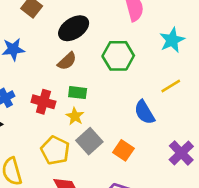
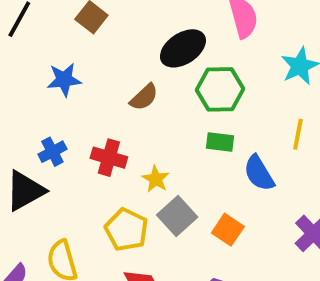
black ellipse: (74, 28) -> (183, 48), moved
yellow line: (171, 86) -> (298, 134), turned -48
green rectangle: (78, 93) -> (220, 142), moved

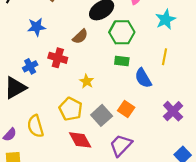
red cross: (109, 158) -> (58, 58), moved
gray square: (177, 216) -> (102, 115), moved

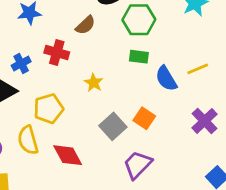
yellow line: (164, 57) -> (198, 69), moved, turned 56
yellow pentagon: (71, 109) -> (49, 109), moved, turned 30
red diamond: (80, 140) -> (68, 155), moved

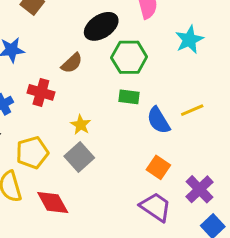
orange square: (144, 118) -> (158, 167), moved
purple cross: (205, 121) -> (200, 189), moved
gray square: (113, 126) -> (79, 157), moved
purple trapezoid: (137, 165) -> (156, 207), moved, turned 80

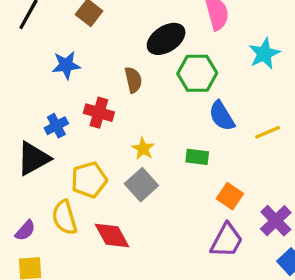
brown semicircle: (72, 63) -> (133, 80), turned -60
green rectangle: (129, 97) -> (197, 157), moved
blue semicircle: (158, 120) -> (222, 116), moved
purple trapezoid: (156, 207) -> (227, 240), turned 84

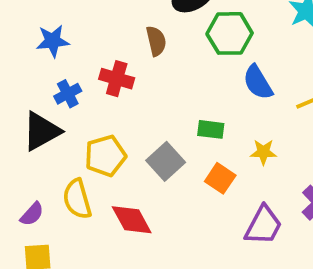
blue star: (66, 65) -> (53, 41), moved
yellow star: (143, 149) -> (263, 152), moved, turned -30
green rectangle: (197, 157) -> (211, 129), moved
orange square: (230, 196) -> (220, 178), moved

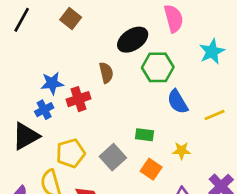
blue star: (53, 41) -> (52, 83), moved
red cross: (117, 79) -> (78, 99), turned -35

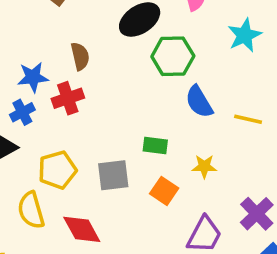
brown semicircle: (106, 73) -> (80, 56), moved
yellow line: (215, 115) -> (248, 119), turned 36
gray square: (113, 157) -> (113, 175), turned 35

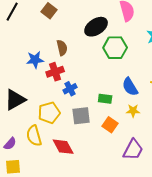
blue semicircle: (199, 102) -> (130, 87), moved
blue cross: (22, 112) -> (70, 89), moved

